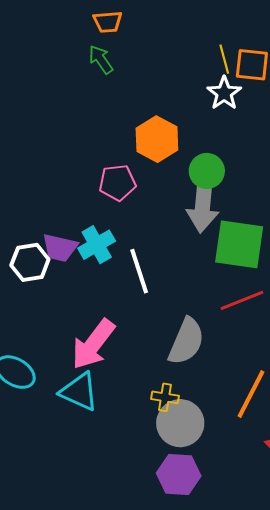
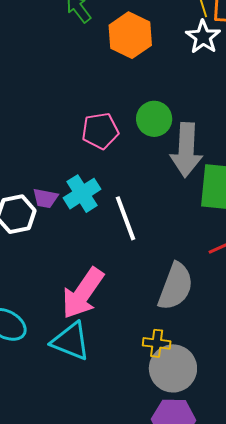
orange hexagon: (157, 139) -> (130, 35), moved
green circle: (207, 171) -> (154, 119), moved
purple trapezoid: (60, 248) -> (45, 198), size x0.7

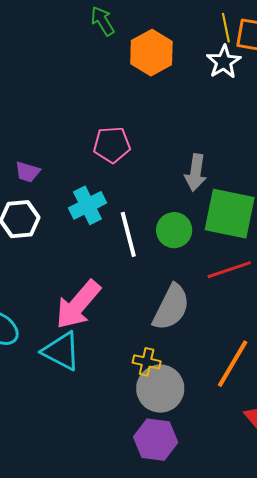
green circle: (154, 119) -> (174, 230), moved
gray arrow: (186, 150) -> (196, 173), size x0.7
purple trapezoid: (45, 198) -> (28, 172), moved

